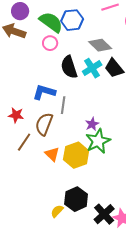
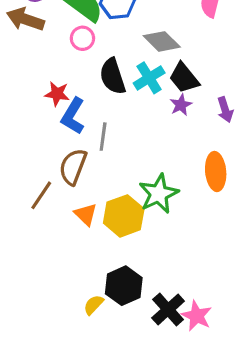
blue L-shape: (44, 92) -> (73, 116), turned -75
red star: (16, 115) -> (57, 94), moved
purple star: (92, 124) -> (181, 105), moved

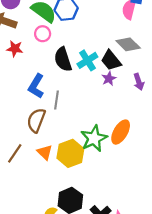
gray diamond: (162, 41) -> (128, 44), moved
red star: (57, 94) -> (15, 49), moved
orange ellipse: (216, 171) -> (121, 132), moved, turned 35
brown line: (41, 195) -> (15, 153), moved

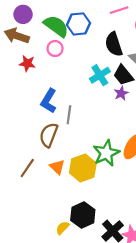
black semicircle: (63, 59) -> (114, 44), moved

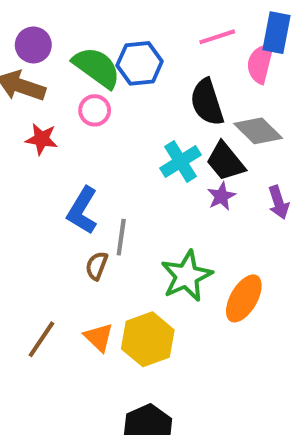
brown semicircle: (49, 135) -> (97, 266), moved, size x0.6
green star: (106, 153) -> (187, 276), moved

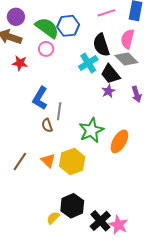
pink semicircle: (260, 63) -> (127, 39), moved
cyan cross: (180, 161) -> (88, 63), moved
brown semicircle: (97, 266) -> (47, 125), turned -40

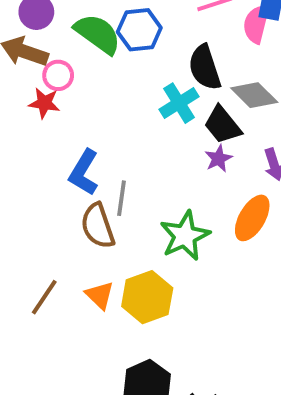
pink semicircle: (127, 39) -> (256, 24), moved
pink circle: (46, 49) -> (58, 75), moved
brown semicircle: (47, 125) -> (98, 226), size x1.6
orange ellipse: (119, 141) -> (252, 218), moved

